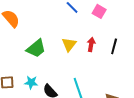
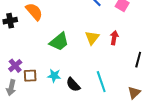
black line: (114, 46) -> (138, 60), moved

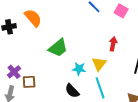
yellow triangle: (92, 38) -> (99, 64), moved
cyan star: (54, 76) -> (79, 69), moved

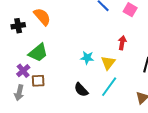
green trapezoid: (58, 48) -> (38, 53), moved
cyan star: (79, 69) -> (87, 58), moved
cyan line: (100, 88) -> (109, 87), turned 55

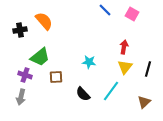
yellow triangle: (108, 63) -> (125, 67), moved
purple cross: (23, 71) -> (25, 75), turned -32
brown square: (38, 81) -> (56, 77), moved

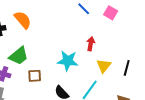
red arrow: (124, 47) -> (91, 44), moved
cyan star: (89, 62) -> (68, 61), size x1.5

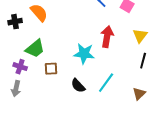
red arrow: (91, 44) -> (107, 37), size x1.5
yellow triangle: (104, 66) -> (140, 36), moved

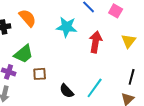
cyan star: (84, 54) -> (67, 27), moved
black line: (143, 61) -> (132, 77), moved

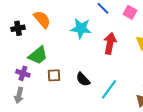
black semicircle: (67, 91) -> (83, 79), moved

